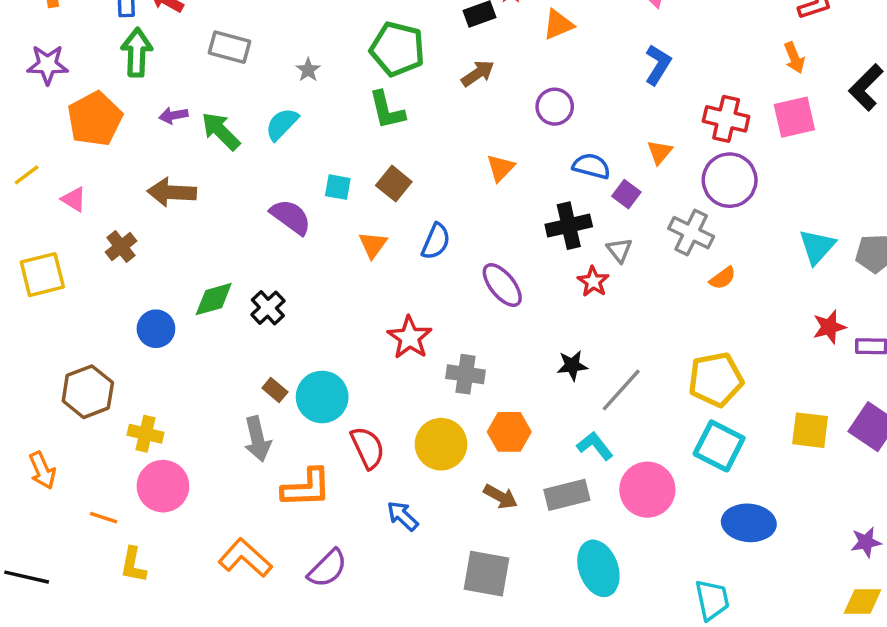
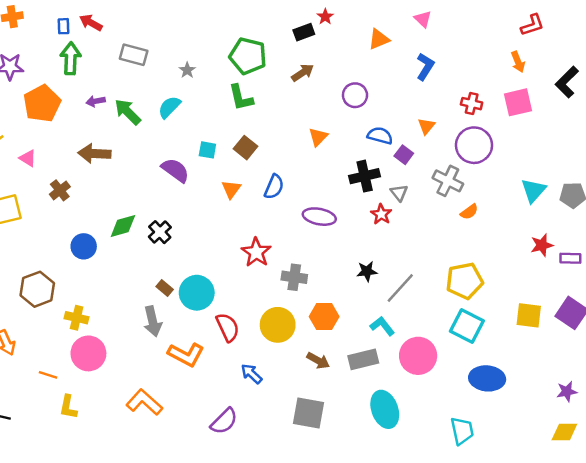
orange triangle: (558, 24) -> (379, 39), moved
red cross: (726, 119) -> (472, 104), size x0.7
purple ellipse: (502, 285) -> (319, 217), turned -40
orange L-shape: (306, 488) -> (186, 355), turned 30
purple semicircle: (327, 568) -> (224, 421), moved

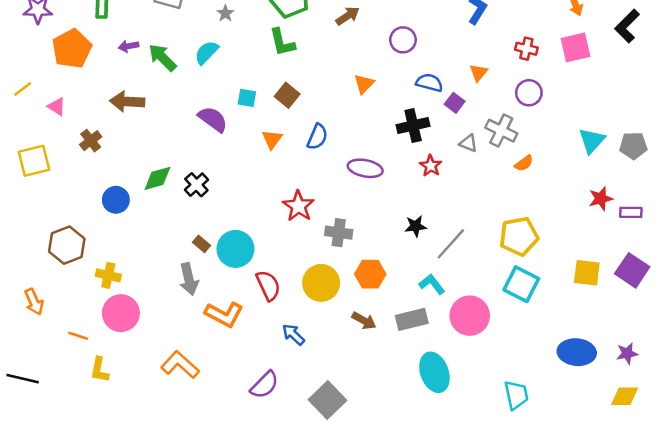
purple circle: (474, 145) -> (529, 93), size x0.7
gray triangle: (399, 193) -> (468, 143), moved, turned -30
blue ellipse: (487, 378) -> (577, 352), moved
gray square: (309, 413) -> (327, 400), moved, turned 36

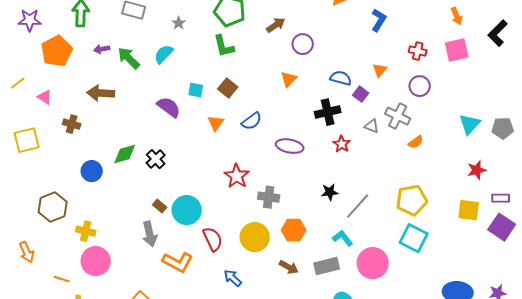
purple circle: (403, 40) -> (303, 44), moved
blue semicircle: (317, 137) -> (252, 121), turned 30
brown cross: (91, 141) -> (72, 124), turned -36
purple rectangle: (631, 212) -> (501, 198), moved
yellow square: (587, 273) -> (469, 210), moved

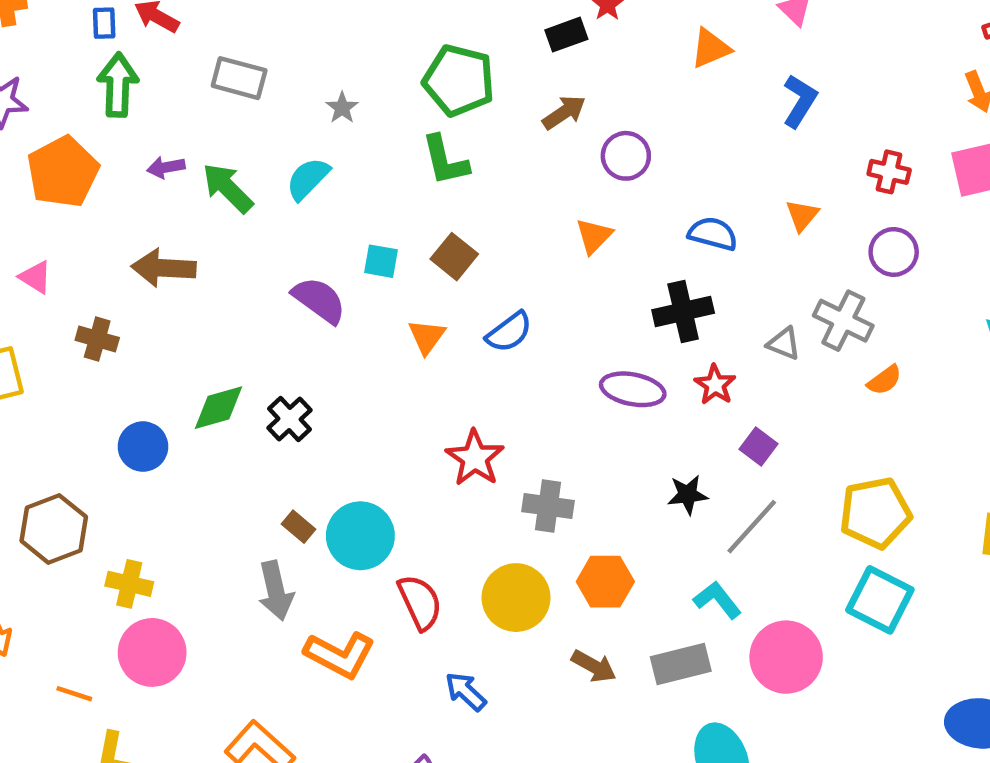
purple square: (361, 94) -> (759, 447), moved
purple ellipse: (290, 146) -> (633, 389), moved

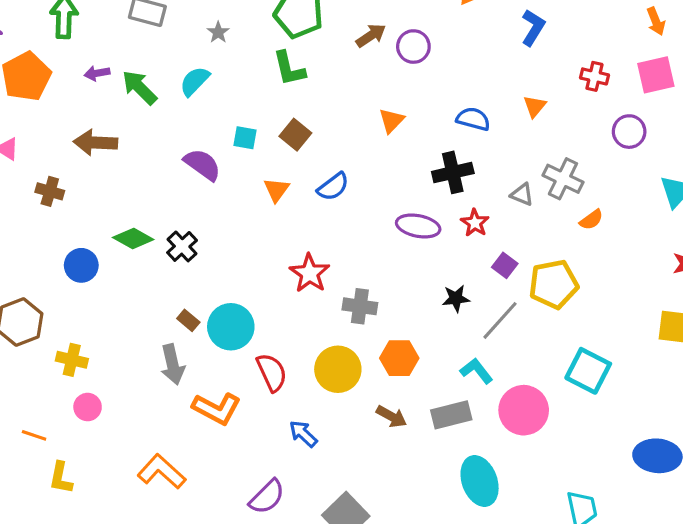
purple circle: (626, 156) -> (413, 47), moved
purple circle: (894, 252) -> (629, 132), moved
green diamond: (218, 408) -> (133, 239), turned 45
yellow pentagon: (875, 513) -> (554, 284), moved
pink circle: (152, 652) -> (88, 407), size x0.6

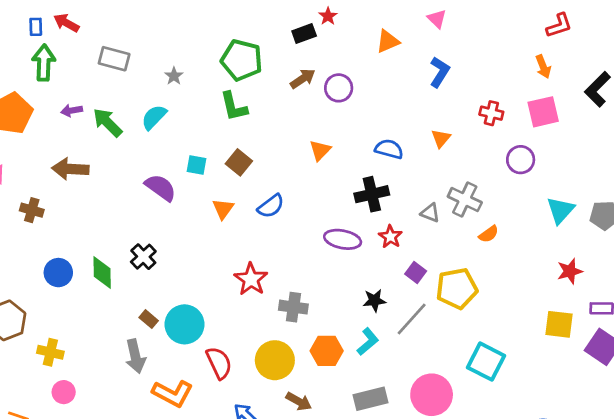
green diamond: (133, 239) -> (102, 273), moved, turned 60
cyan L-shape: (476, 371) -> (368, 342), moved, turned 88
brown arrow: (391, 416) -> (299, 401), moved

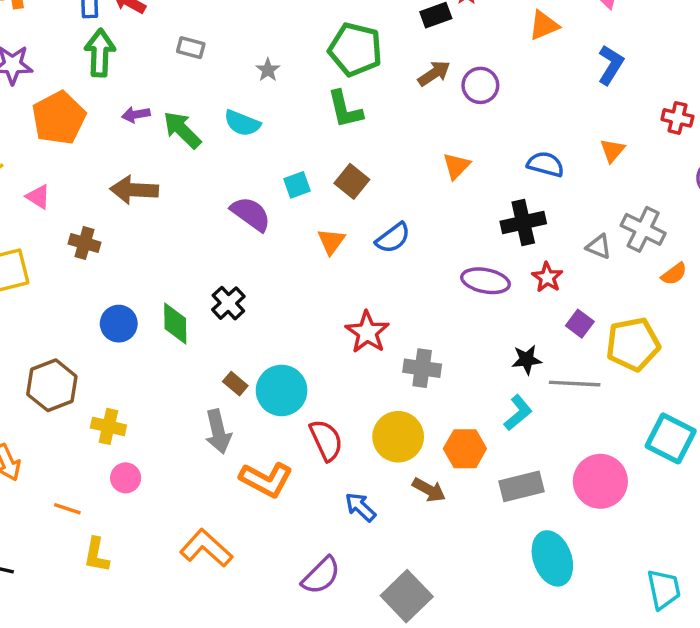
gray rectangle: (114, 59) -> (191, 48), size x0.7
cyan semicircle: (154, 117) -> (242, 123), turned -112
cyan square: (196, 165) -> (297, 185), turned -30
gray line: (412, 319) -> (575, 384), turned 51
orange hexagon: (327, 351) -> (465, 449), moved

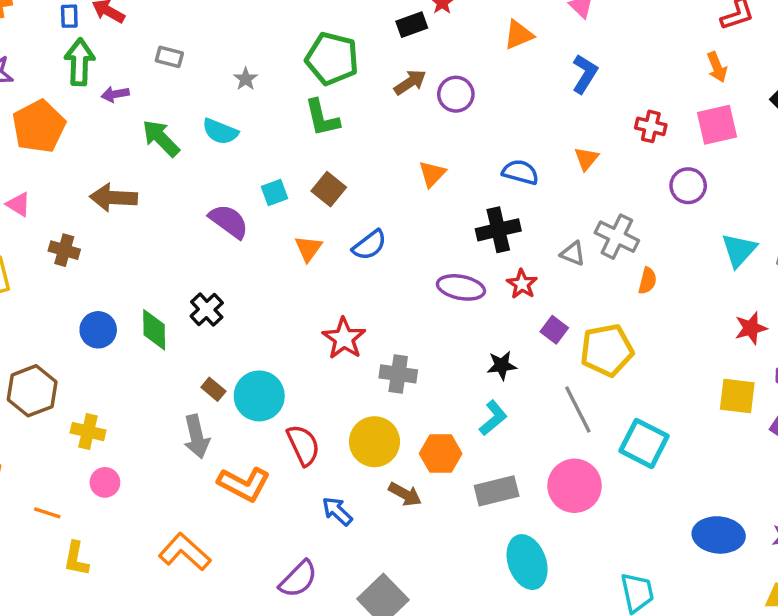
purple arrow: (136, 115) -> (115, 94), moved
orange semicircle: (674, 274) -> (647, 281), turned -40
gray line: (575, 384) -> (578, 409), moved, turned 60

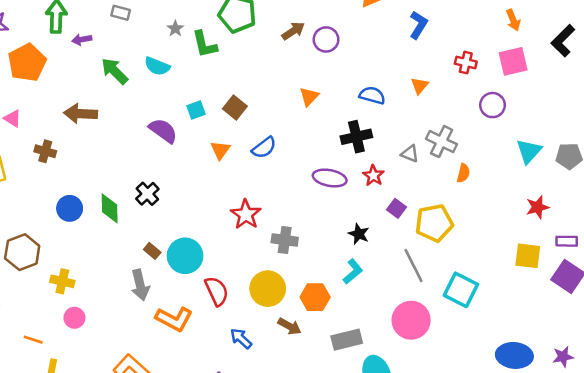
green L-shape: (322, 118) -> (204, 44), moved
black star: (502, 365) -> (359, 234), turned 30
gray rectangle: (497, 491) -> (347, 340), moved

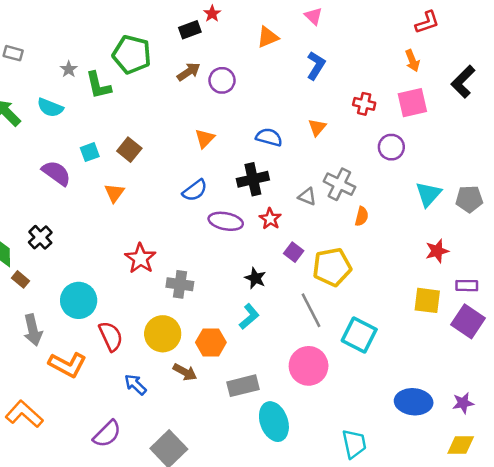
blue semicircle: (264, 148) -> (195, 190), moved
brown rectangle: (152, 251) -> (21, 279), moved

